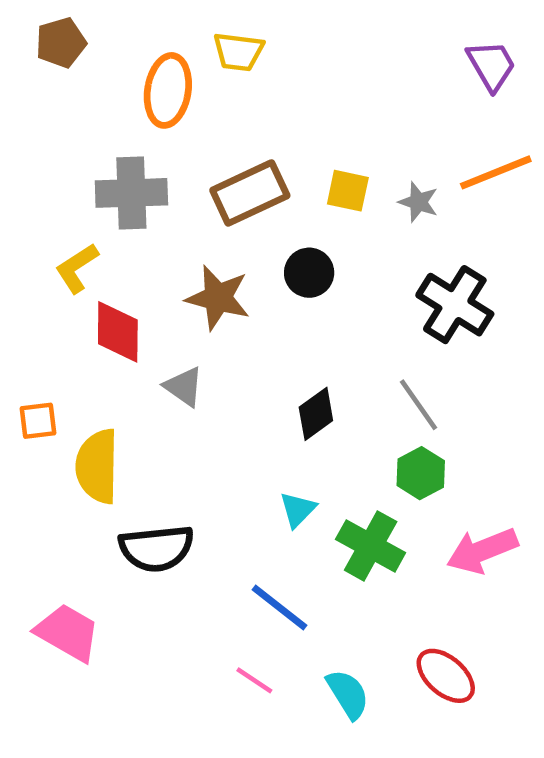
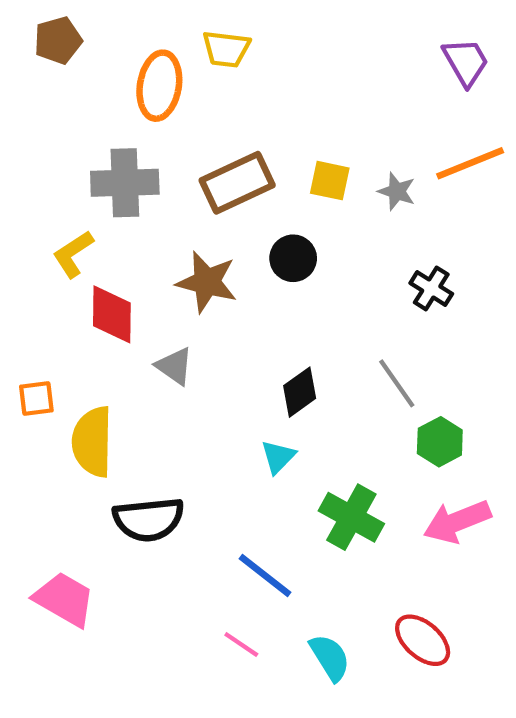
black cross: (455, 305) -> (431, 288), size x0.6
green hexagon: (421, 473) -> (440, 442), moved
cyan triangle: (298, 510) -> (278, 457), moved

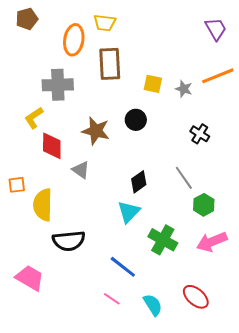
brown rectangle: (237, 183) -> (110, 64), moved, turned -68
cyan triangle: (278, 457) -> (129, 212), size x1.4

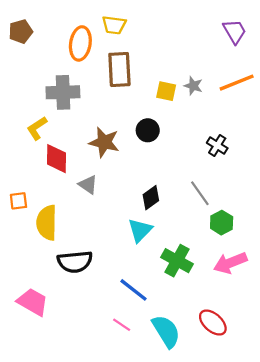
brown pentagon: (27, 19) -> (21, 31), moved
gray star: (184, 89) -> (193, 86), moved
cyan semicircle: (153, 305) -> (166, 331), size x1.4

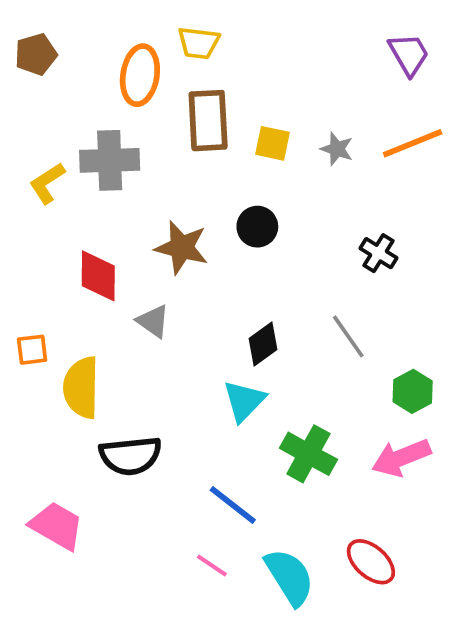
yellow square: (166, 91) -> (272, 143), moved
yellow L-shape: (37, 128) -> (47, 183), moved
green hexagon: (222, 223) -> (413, 391), moved

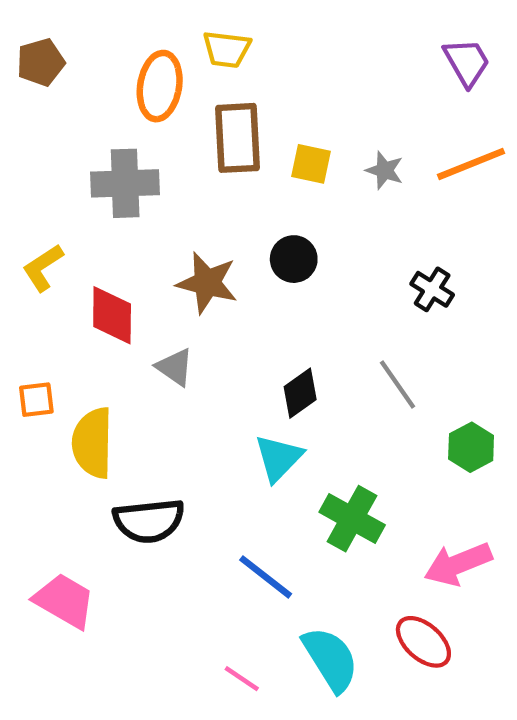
yellow L-shape: (47, 183) -> (43, 268), moved
pink arrow: (401, 458) -> (458, 564), moved
pink line: (212, 566) -> (242, 679), moved

